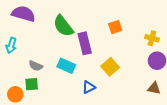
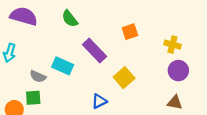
green semicircle: (63, 26) -> (70, 19), moved, size x0.7
purple rectangle: (85, 43) -> (95, 50), turned -30
cyan rectangle: (66, 66) -> (63, 66), moved

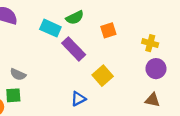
green semicircle: (70, 19) -> (75, 18), moved, turned -78
cyan rectangle: (63, 66) -> (50, 28), moved

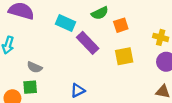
green semicircle: (75, 18) -> (100, 13), moved
yellow square: (103, 76) -> (124, 56), moved, turned 30
blue triangle: (78, 99) -> (78, 90), moved

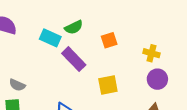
green semicircle: (100, 13) -> (74, 27), moved
yellow square: (124, 56) -> (108, 85), moved

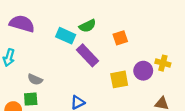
yellow cross: (152, 53) -> (163, 63), moved
purple circle: (157, 79) -> (143, 71), moved

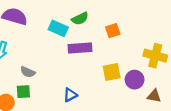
purple rectangle: (87, 55) -> (80, 48), turned -50
yellow cross: (163, 63) -> (155, 56), size x1.5
purple circle: (143, 71) -> (135, 80), moved

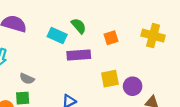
green semicircle: (80, 19) -> (79, 26), turned -105
yellow cross: (155, 56) -> (153, 36), moved

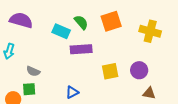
orange square: (111, 38) -> (111, 21), moved, size x1.5
purple circle: (133, 86) -> (139, 70), moved

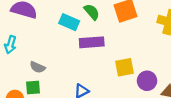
purple circle: (139, 70) -> (147, 81), moved

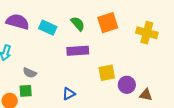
cyan rectangle: (69, 22) -> (48, 28), moved

